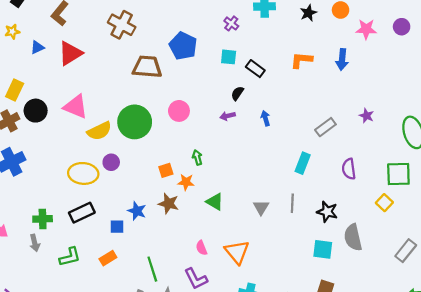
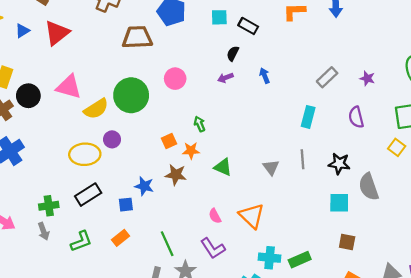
purple star: (367, 116) -> (367, 78), moved

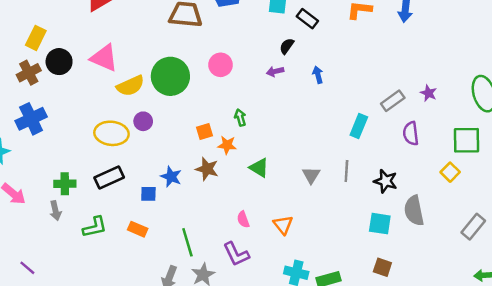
gray rectangle: (327, 77) -> (393, 101), moved
orange triangle: (252, 216) -> (283, 225), size x0.7
orange rectangle: (120, 238) -> (138, 229), turned 54

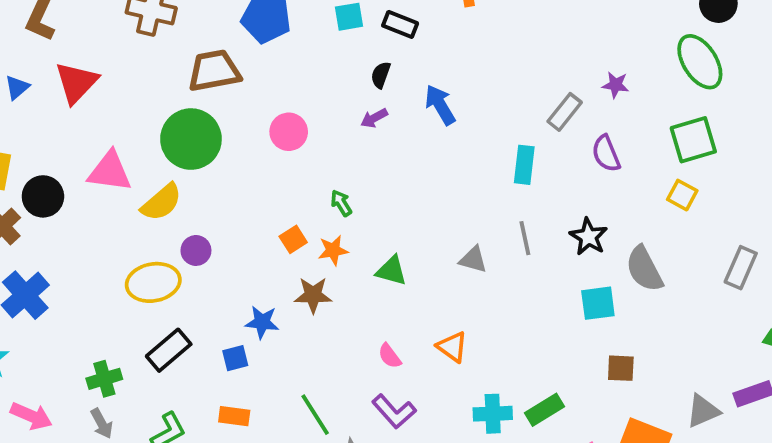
blue arrow: (318, 75) -> (440, 105), size x1.5
green circle: (170, 76) -> (191, 139), moved
gray triangle: (311, 175) -> (473, 259), turned -30
black star: (386, 181) -> (588, 237), turned 30

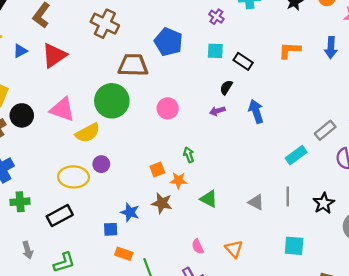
cyan rectangle: (524, 165) -> (296, 155), turned 35
cyan square: (598, 303) -> (294, 246), moved
black rectangle: (169, 350) -> (60, 216), moved
green cross: (104, 379) -> (20, 202), moved
orange rectangle: (234, 416) -> (124, 254), moved

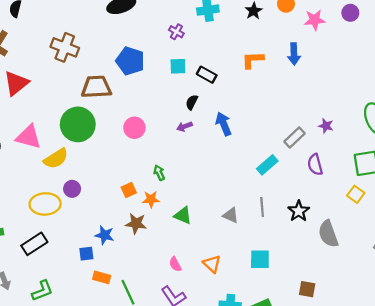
cyan square: (294, 246) -> (260, 259), moved

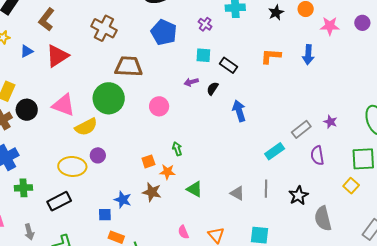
blue pentagon: (130, 61) -> (164, 32), moved
purple arrow: (185, 126) -> (191, 82), moved

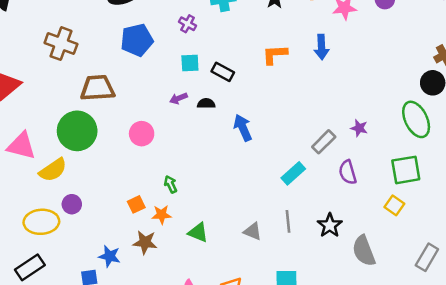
blue pentagon: (164, 32) -> (137, 40), turned -30
black semicircle: (213, 89) -> (206, 104), turned 64

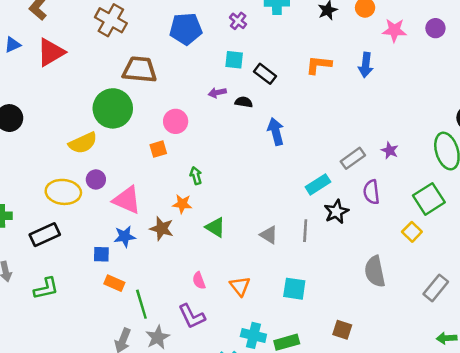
pink triangle: (21, 146) -> (127, 200), moved
green square: (406, 170) -> (429, 199), turned -32
orange square: (136, 204) -> (158, 149), moved
black star: (330, 225) -> (336, 212), moved
blue star: (110, 256) -> (125, 236), turned -30

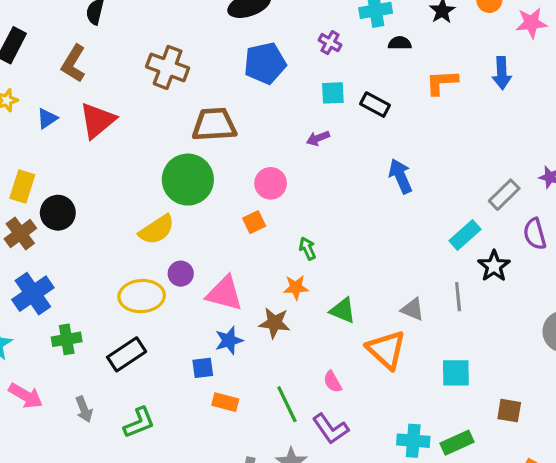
black semicircle: (244, 102) -> (400, 43), moved
orange triangle: (240, 286) -> (386, 350), moved, size x1.5
green line: (141, 304) -> (287, 404), moved
brown square: (342, 330) -> (509, 411), moved

